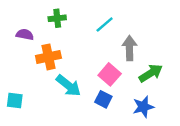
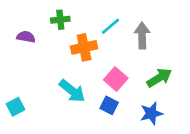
gray arrow: (130, 48) -> (142, 36), moved
orange cross: (48, 57) -> (84, 47), moved
cyan square: (15, 101) -> (15, 107), turned -35

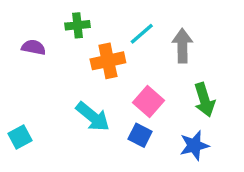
green arrow: (159, 78) -> (204, 100), turned 105

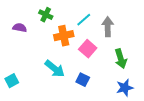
green cross: (78, 25) -> (46, 15), turned 32
pink square: (149, 101) -> (88, 49), moved
blue star: (194, 145) -> (125, 88), moved

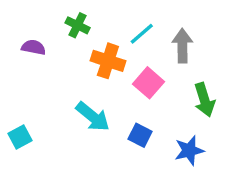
orange cross: (64, 36) -> (108, 61), turned 30
blue star: (125, 88) -> (189, 151), moved

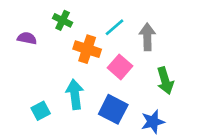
cyan arrow: (93, 117) -> (75, 94), turned -136
blue square: (140, 135) -> (113, 109), size x1.5
cyan square: (20, 137) -> (41, 111), moved

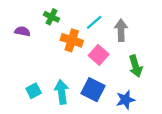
cyan arrow: (75, 94) -> (62, 92), moved

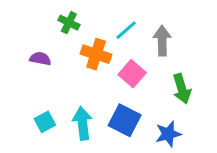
purple semicircle: (22, 31) -> (40, 59), moved

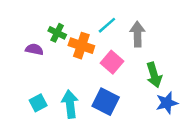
green cross: (69, 23) -> (57, 33), moved
blue star: (168, 134) -> (167, 103), moved

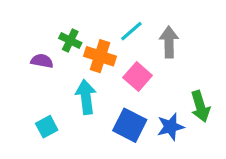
green arrow: (154, 75) -> (200, 106), moved
blue star: (167, 103) -> (171, 127), moved
cyan arrow: (70, 104) -> (86, 97), moved

